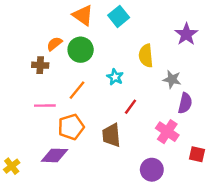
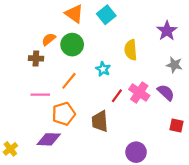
gray star: (172, 79) -> (174, 65), moved
purple semicircle: (185, 103) -> (166, 92), turned -60
pink cross: (167, 132) -> (139, 92), moved
red square: (197, 154) -> (176, 126), moved

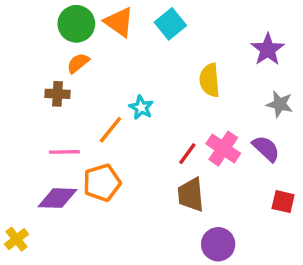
green circle: (72, 45) -> (76, 24), moved
cyan star: (103, 69) -> (141, 108), moved
brown trapezoid: (100, 121) -> (191, 195), moved
purple diamond: (49, 139) -> (58, 198), moved

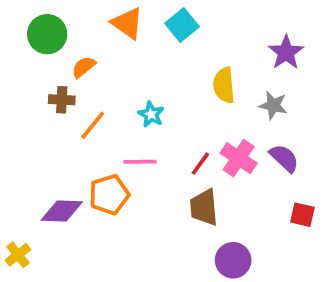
green circle: (76, 24) -> (47, 34), moved
gray star: (280, 104) -> (273, 105), moved
orange line: (110, 130) -> (93, 125), moved
pink line: (64, 152) -> (140, 162), moved

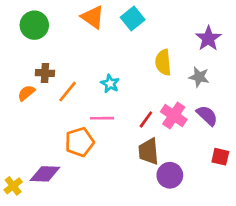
orange semicircle: (84, 67) -> (26, 93), moved
purple diamond: (62, 211) -> (45, 174), moved
purple circle: (233, 260) -> (170, 175), moved

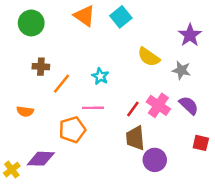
yellow semicircle: (163, 62) -> (149, 57), turned -50
orange semicircle: (26, 93) -> (25, 111), moved, turned -133

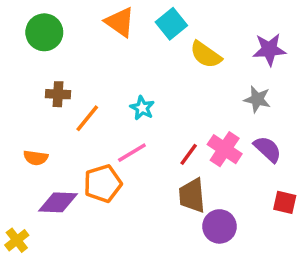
purple star: (190, 35) -> (269, 49), turned 30
yellow semicircle: (149, 57) -> (206, 55), moved
pink line: (93, 108) -> (132, 153), turned -30
purple diamond: (41, 159) -> (58, 202), moved

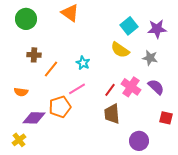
cyan square: (171, 24) -> (129, 26), moved
yellow semicircle: (206, 55) -> (120, 50), moved
purple circle: (219, 226) -> (139, 141), moved
yellow cross: (17, 240) -> (19, 140), moved

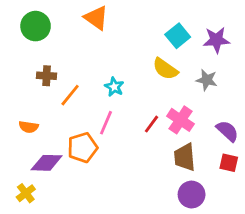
purple semicircle: (156, 87) -> (227, 131), moved
pink line: (77, 89) -> (106, 123), turned -36
brown trapezoid: (112, 114) -> (185, 157), moved

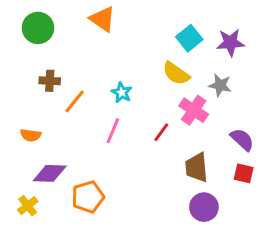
pink cross: (180, 120) -> (194, 110), moved
orange pentagon: (82, 148) -> (88, 197), moved

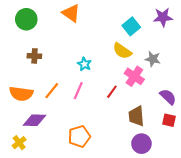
purple star: (230, 43) -> (163, 17), moved
orange line: (75, 101) -> (52, 91), moved
orange semicircle: (31, 135) -> (21, 94), size x1.6
orange pentagon: (88, 197) -> (79, 136), moved

